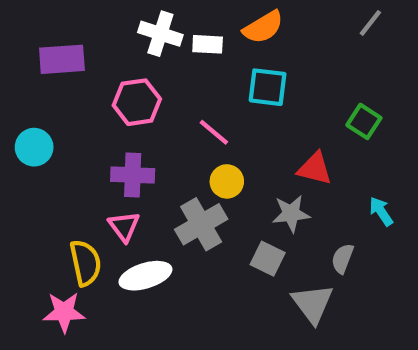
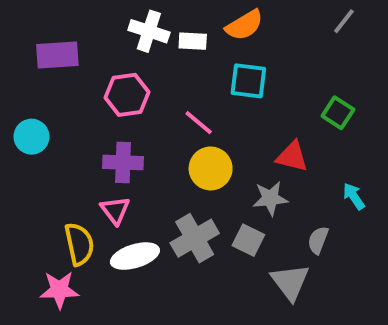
yellow circle: (227, 181) -> (211, 168), size x1.4
gray cross: (201, 224) -> (195, 238), moved

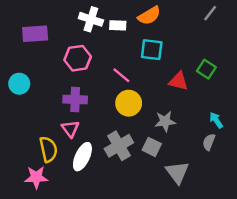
red triangle: (292, 157) -> (178, 81), moved
gray semicircle: (318, 240) -> (209, 142), moved
white ellipse: (135, 256) -> (82, 157), turned -48

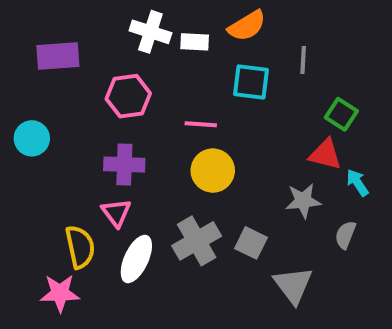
gray line: (210, 13) -> (303, 60), moved, turned -35
pink line: (121, 75) -> (201, 124), turned -36
red triangle: (178, 81) -> (325, 154), moved
cyan arrow: (216, 120) -> (357, 183), moved
gray star: (165, 121) -> (303, 201), moved

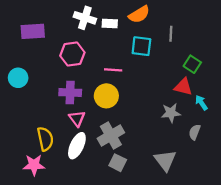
yellow circle: (213, 171) -> (106, 96), moved
pink triangle: (116, 213) -> (77, 119), moved
gray square: (251, 243) -> (118, 163), moved

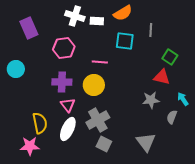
purple rectangle: (33, 31) -> (29, 28), turned 70
cyan arrow: (201, 103) -> (183, 99), moved

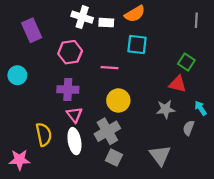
gray line: (151, 30) -> (196, 20), moved
yellow circle: (94, 85) -> (118, 100), moved
white ellipse: (68, 129) -> (74, 141), turned -35
pink star: (30, 146) -> (20, 160), moved

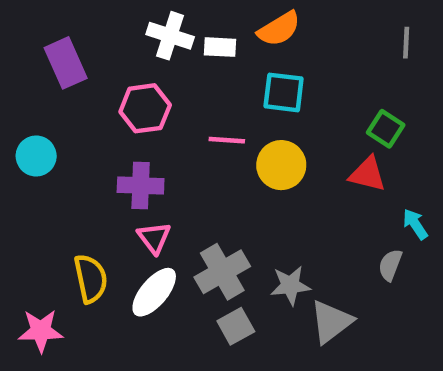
yellow circle: (118, 100) -> (281, 165), moved
gray star: (166, 109) -> (290, 285), moved
white ellipse: (74, 141) -> (154, 292), turned 50
gray triangle: (160, 155) -> (331, 322), turned 30
gray square: (114, 158) -> (236, 326), turned 35

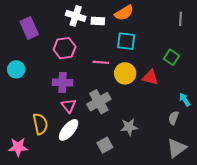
red triangle: (368, 174) -> (150, 77), moved
gray cross: (222, 272) -> (99, 102), moved
gray triangle: (331, 322) -> (177, 148), moved

